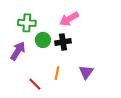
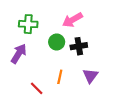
green circle: (43, 40) -> (57, 42), moved
black cross: (63, 42) -> (79, 46), moved

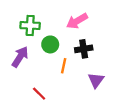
green circle: (57, 42) -> (50, 44), moved
orange line: (60, 77) -> (64, 66), moved

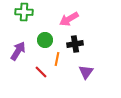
green cross: (30, 25) -> (24, 12), moved
red line: (39, 94) -> (41, 72), moved

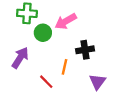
pink arrow: (69, 19) -> (66, 21), moved
green circle: (45, 40) -> (43, 33), moved

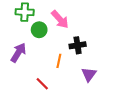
pink arrow: (66, 21) -> (60, 19), turned -102
red line: (46, 82) -> (42, 84), moved

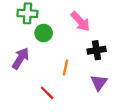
pink arrow: (60, 19) -> (80, 21), moved
black cross: (78, 45) -> (97, 50), moved

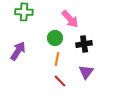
green circle: (44, 33) -> (55, 38), moved
red line: (47, 93) -> (60, 81), moved

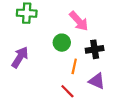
orange line: (57, 59) -> (74, 66), moved
purple triangle: (86, 72) -> (97, 81), turned -42

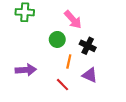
black cross: (95, 49) -> (88, 46), turned 35
purple arrow: (20, 57) -> (26, 70), moved, turned 54

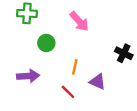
green circle: (57, 39) -> (46, 43), moved
black cross: (88, 46) -> (124, 53), moved

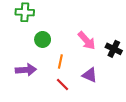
pink arrow: (79, 21) -> (87, 41), moved
orange line: (75, 67) -> (60, 61), moved

